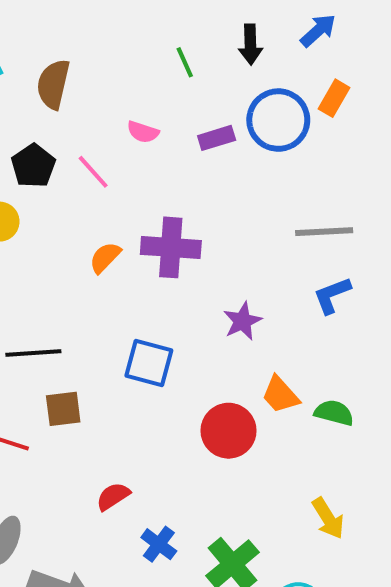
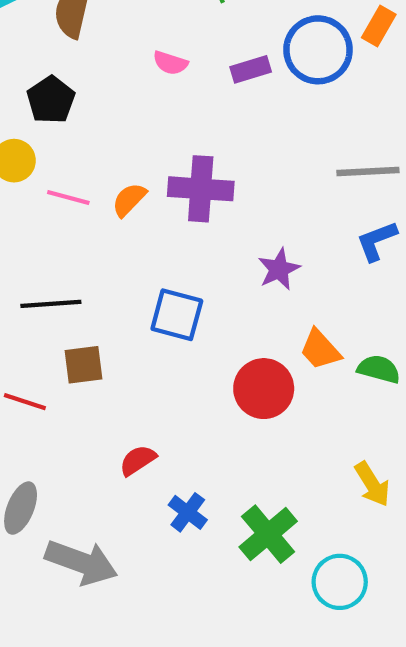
pink line: (93, 172) -> (68, 198), moved, turned -33

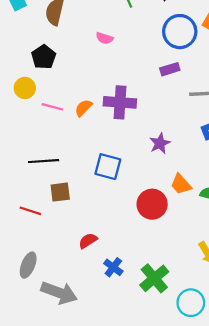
purple rectangle: (251, 69) -> (170, 69), moved

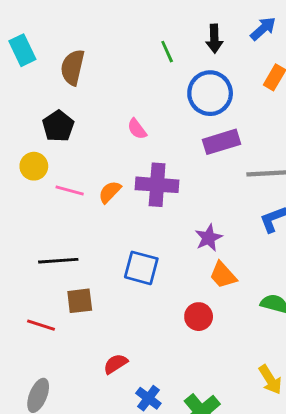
blue circle: (180, 32) -> (210, 93), moved
pink semicircle: (104, 38) -> (137, 129), moved, turned 35
purple rectangle: (170, 69) -> (222, 142), size x1.4
orange trapezoid: (181, 184) -> (223, 275), moved
red circle: (152, 204) -> (199, 317), size x0.7

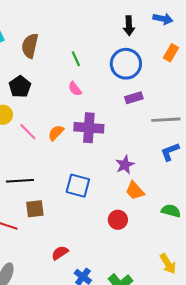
blue arrow: (263, 29) -> (163, 19), turned 54
green line: (167, 52) -> (76, 59), moved
purple rectangle: (222, 142) -> (134, 98), size x0.7
pink line: (70, 191) -> (28, 132), turned 30

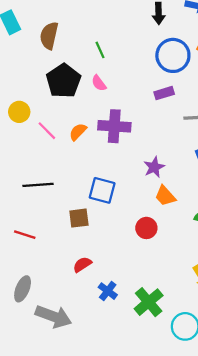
blue circle: (126, 64) -> (173, 55), moved
black pentagon: (20, 87) -> (63, 81), moved, size x1.4
brown square: (35, 209) -> (79, 218), moved

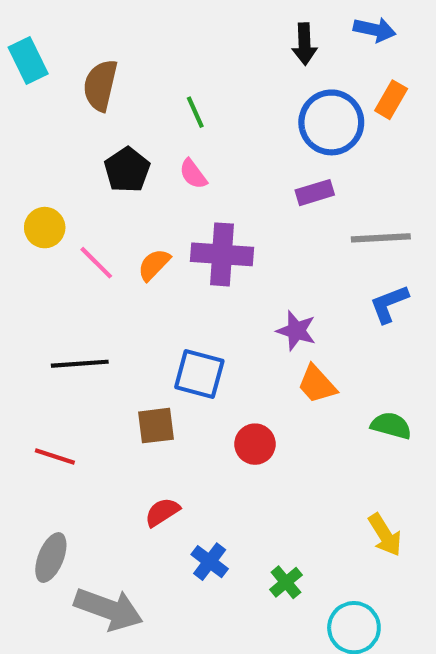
black pentagon: (63, 81) -> (127, 170), size x0.7
purple star: (154, 167) -> (296, 331), turned -30
red circle: (146, 228) -> (255, 444), moved
green cross: (149, 302) -> (286, 582), size x0.6

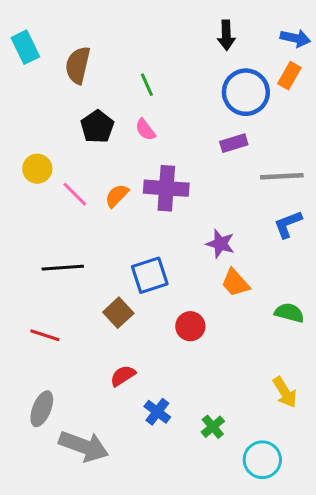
blue arrow: (375, 30) -> (295, 38), moved
blue square: (199, 374) -> (150, 275), turned -33
brown square: (156, 426) -> (118, 313), turned -36

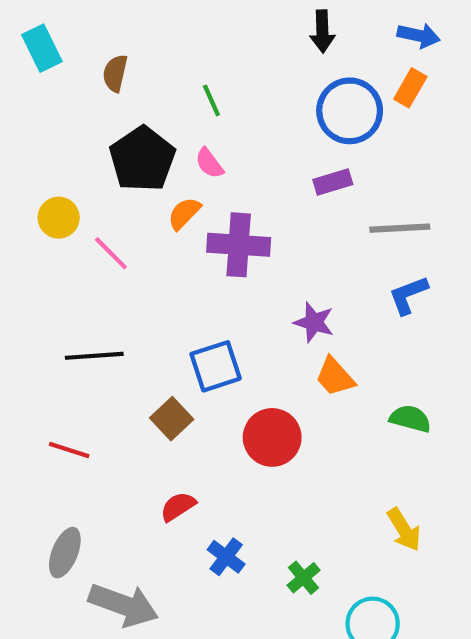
brown semicircle: (78, 65) -> (115, 73), size x0.7
black pentagon: (97, 127) -> (142, 159), size x1.4
orange semicircle: (117, 196) -> (184, 213), moved
red circle: (190, 326) -> (272, 437), size x1.4

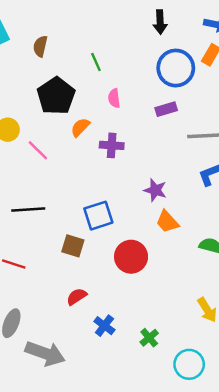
pink semicircle: (209, 163) -> (114, 98), moved, turned 30
purple cross: (239, 245) -> (112, 145), size x0.7
brown square: (172, 419) -> (73, 246), turned -30

